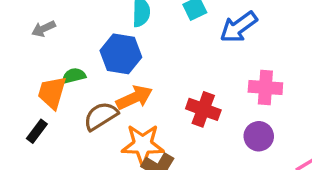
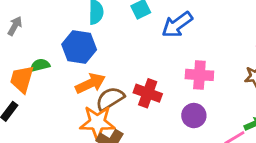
gray arrow: (44, 29) -> (15, 26), turned 144
brown semicircle: (101, 116) -> (110, 99), moved

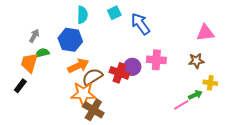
blue arrow: (177, 25) -> (140, 24), turned 90
gray arrow: (15, 26) -> (34, 36), moved
purple circle: (194, 116) -> (132, 67), moved

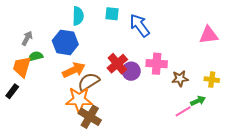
cyan square: (114, 13) -> (112, 14), turned 32
brown star: (196, 61) -> (180, 79), moved
red cross: (119, 73) -> (117, 64), moved, turned 30
yellow cross: (210, 83) -> (212, 80), moved

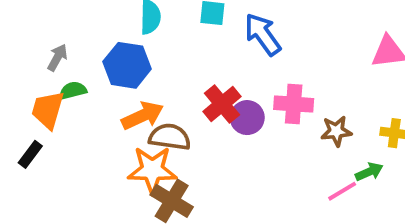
brown semicircle: (89, 82) -> (170, 137), turned 40

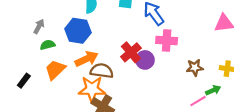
pink cross: (294, 104) -> (167, 40), moved
orange trapezoid: (48, 110) -> (55, 70), moved, turned 30

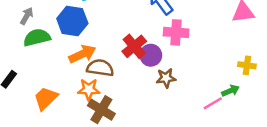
green semicircle: (48, 45) -> (37, 37), size x1.5
brown star: (195, 68) -> (166, 78), moved
orange trapezoid: (55, 70) -> (46, 98), moved
orange star: (92, 89) -> (89, 89), size x0.7

